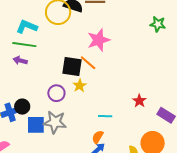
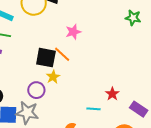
pink star: (99, 40) -> (73, 32), size x0.7
purple circle: (56, 93) -> (36, 90), moved
cyan line: (105, 116) -> (94, 109), moved

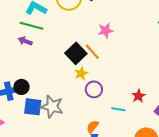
black square: (46, 58) -> (76, 53), turned 30
purple circle: (36, 90) -> (94, 89), moved

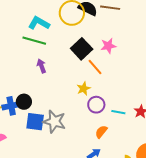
purple arrow: (25, 41) -> (42, 66), moved, turned 48
black square: (76, 53) -> (82, 49), moved
cyan line: (118, 109) -> (118, 112), moved
orange semicircle: (93, 127) -> (101, 132), moved

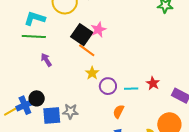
pink star: (108, 46) -> (98, 30), moved
orange line: (95, 67) -> (87, 50), moved
gray star: (54, 122) -> (70, 111), size x0.7

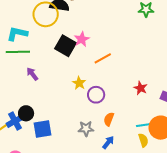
orange line: (87, 50) -> (103, 58), moved, turned -60
cyan line: (131, 89) -> (143, 125), moved
gray star: (70, 111) -> (86, 129), moved

